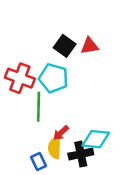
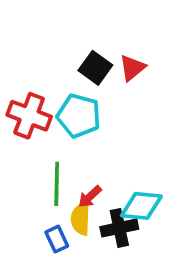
red triangle: (90, 46) -> (132, 68), turned -30
green line: (39, 107) -> (57, 184), moved

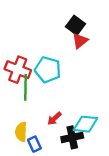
black square: (95, 68) -> (76, 25), moved
green line: (57, 184) -> (26, 87), moved
yellow semicircle: (81, 219) -> (21, 132), moved

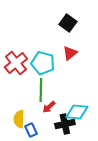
red triangle: (80, 41) -> (70, 53), moved
red cross: (18, 70) -> (16, 63), turned 30
green line: (26, 87) -> (41, 90), moved

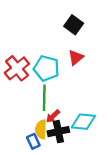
yellow semicircle: (19, 119) -> (41, 129), moved
black cross: (65, 124) -> (58, 132), moved

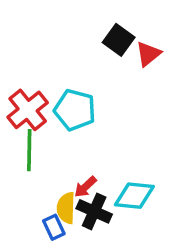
red triangle: (76, 57) -> (148, 54), moved
green line: (44, 98) -> (29, 150), moved
black cross: (58, 132) -> (94, 211), turned 36

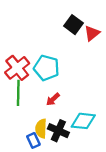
red arrow: (85, 187) -> (53, 99), moved

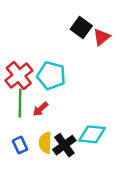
red arrow: (53, 99) -> (40, 109), moved
black cross: (58, 131) -> (64, 145), turned 30
blue rectangle: (33, 140) -> (20, 145), moved

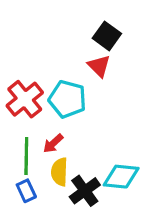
red triangle: (102, 37) -> (99, 66), moved, turned -36
green line: (20, 103) -> (26, 156), moved
yellow semicircle: (45, 143) -> (59, 172), moved

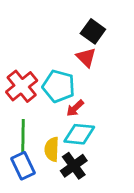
red arrow: (53, 143) -> (75, 108), moved
cyan diamond: (121, 177) -> (79, 134), moved
blue rectangle: (26, 191) -> (23, 166), size x1.4

